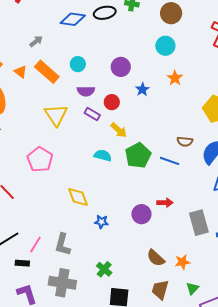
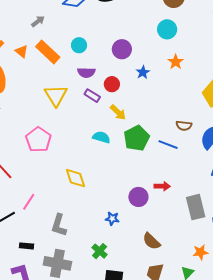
blue star: (101, 222) -> (112, 219), moved
pink line: (35, 245) -> (29, 202), moved
orange star: (182, 262) -> (200, 252), moved
black rectangle: (22, 263) -> (27, 246), moved

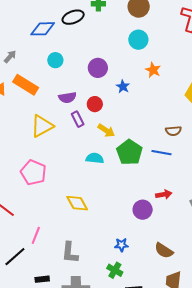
cyan circle: (79, 45) -> (55, 60), moved
yellow triangle: (56, 95) -> (42, 126), turned 45
purple rectangle: (92, 96) -> (78, 119), turned 42
blue star: (112, 219) -> (121, 245), moved

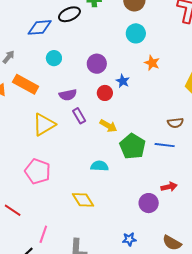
red circle: (95, 104) -> (105, 93), moved
cyan semicircle: (95, 158) -> (99, 166), moved

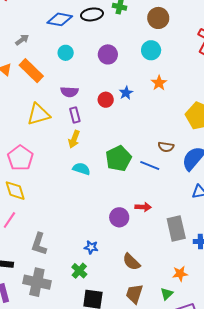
purple circle: (97, 64) -> (108, 54), moved
yellow arrow: (108, 126) -> (74, 139), moved, turned 66
yellow diamond: (83, 200) -> (15, 191), moved

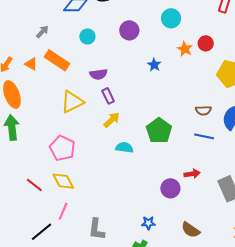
red circle: (106, 100) -> (206, 43), moved
yellow arrow: (74, 139) -> (112, 120), turned -144
blue line: (150, 166) -> (204, 136), moved

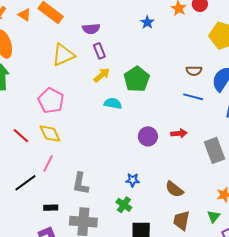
green pentagon: (159, 131) -> (137, 79), moved
purple circle: (170, 188) -> (148, 136), moved

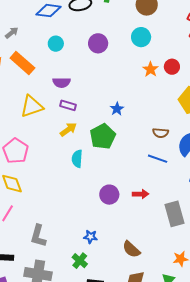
blue star: (147, 22) -> (117, 109), moved
purple rectangle: (99, 51) -> (68, 105), turned -56
cyan semicircle: (113, 103) -> (77, 159), turned -102

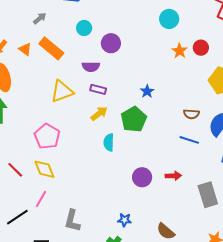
purple circle: (98, 43) -> (111, 43), moved

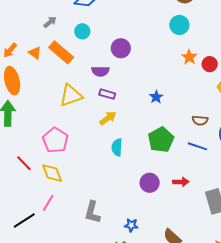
cyan circle: (84, 28) -> (82, 31), moved
red circle: (201, 48) -> (210, 64), moved
green pentagon: (134, 119) -> (161, 140), moved
red line: (15, 170) -> (24, 163), moved
gray L-shape: (72, 221) -> (92, 212), moved

